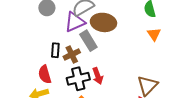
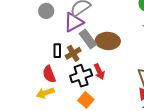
brown ellipse: (103, 22) -> (108, 41), moved

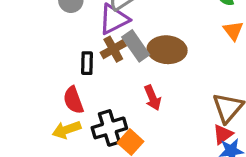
brown cross: (73, 53) -> (113, 49), moved
black cross: (81, 76) -> (109, 128), moved

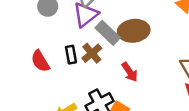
brown cross: (113, 49) -> (92, 53), moved
red semicircle: (73, 100) -> (40, 61), moved

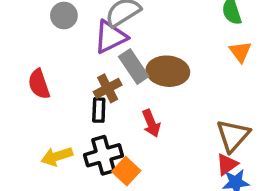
black rectangle: (71, 55) -> (99, 110), moved

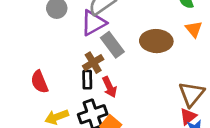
brown ellipse: (168, 71) -> (156, 41), moved
red semicircle: (39, 84) -> (39, 82), moved
red arrow: (151, 123) -> (110, 87), moved

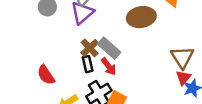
gray rectangle: (112, 45) -> (109, 48), moved

